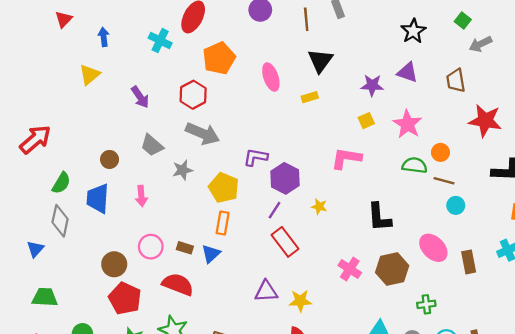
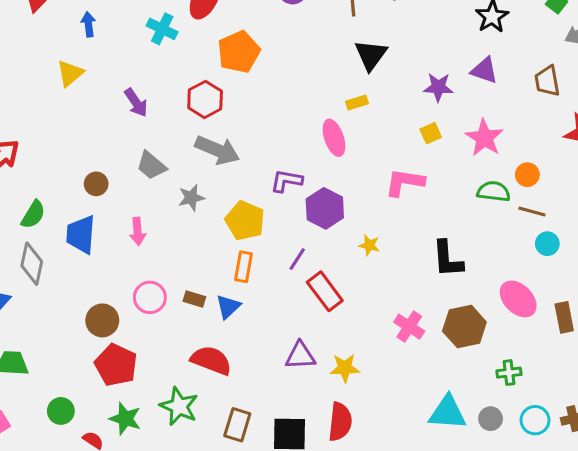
pink ellipse: (271, 77) -> (334, 138), moved
purple line: (274, 210) -> (297, 259), moved
red semicircle: (178, 284) -> (211, 360), moved

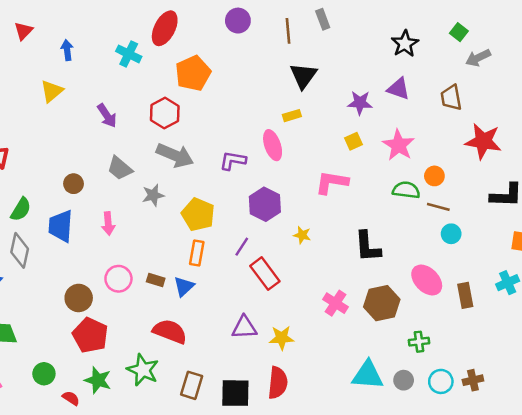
purple L-shape: (286, 181) -> (233, 161), moved

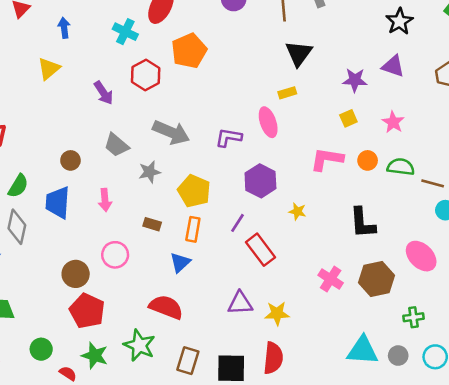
red hexagon: (165, 113) -> (146, 75), moved
pink star: (398, 145) -> (393, 122), size x0.7
orange circle: (434, 176) -> (368, 160), moved
brown rectangle: (156, 280) -> (152, 224), moved

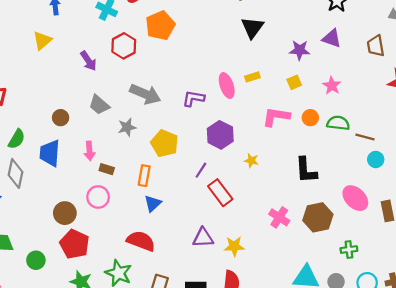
yellow rectangle: (287, 93) -> (252, 77), moved
brown rectangle: (152, 224) -> (107, 169), moved
orange rectangle: (193, 229) -> (144, 176), moved
green circle: (41, 349) -> (36, 260), moved

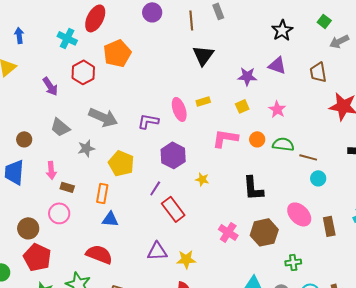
blue triangle: (153, 203) -> (110, 219), turned 48

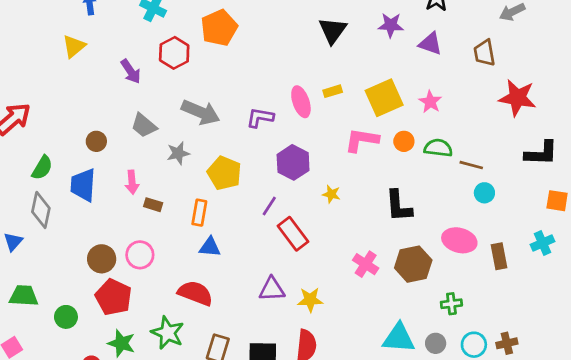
purple star: (247, 76) -> (391, 25), moved
yellow square: (242, 106) -> (384, 98), size x2.0
pink circle: (59, 213) -> (140, 255), moved
pink ellipse: (299, 214) -> (459, 240), turned -30

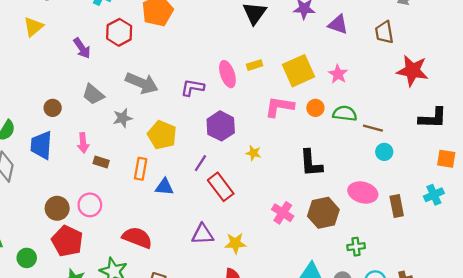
blue triangle: (210, 247) -> (164, 187), moved

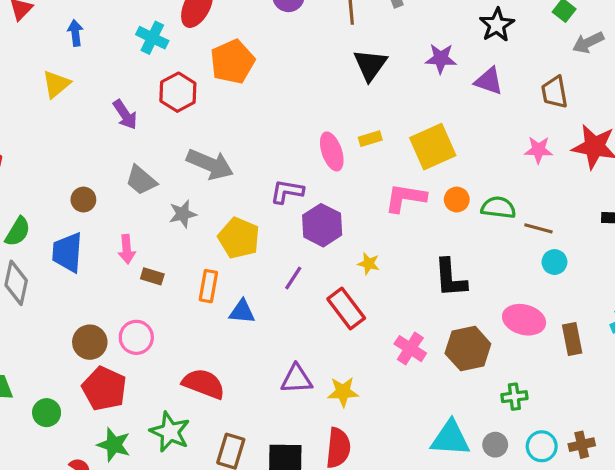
pink star: (338, 74) -> (538, 150), moved, turned -30
purple L-shape: (192, 88) -> (287, 192), moved
red rectangle: (221, 187) -> (346, 308), moved

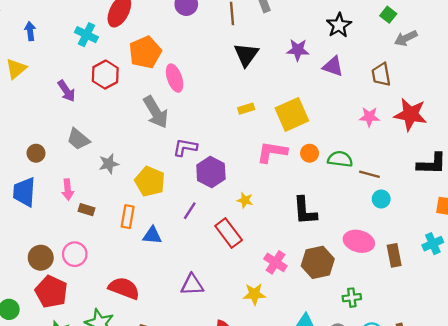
pink ellipse: (332, 151) -> (175, 78), moved
gray arrow: (210, 164) -> (156, 112), moved, turned 36
yellow star: (343, 392) -> (254, 294), moved

